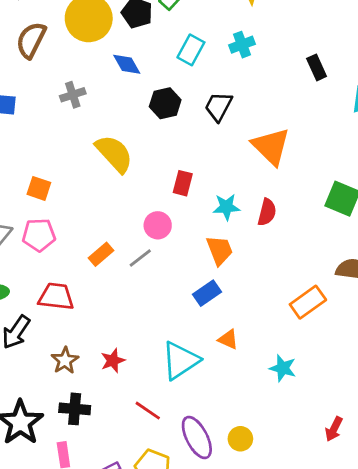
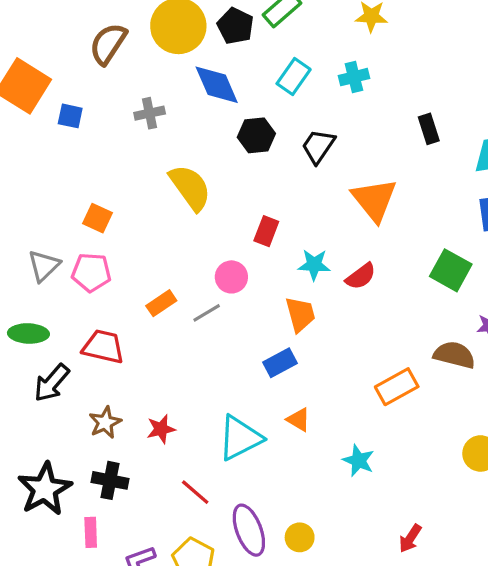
blue diamond: (127, 64) -> (217, 85), size x1.4
black rectangle: (317, 67) -> (429, 129), moved
red semicircle: (267, 212) -> (361, 276), turned 32

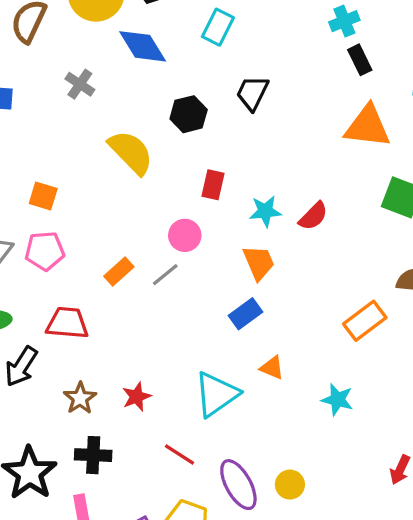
cyan cross: (354, 77) -> (344, 21), moved
gray cross: (150, 113) -> (80, 84), turned -36
black hexagon: (256, 135) -> (189, 114), moved
orange triangle: (374, 200) -> (368, 126), moved, turned -36

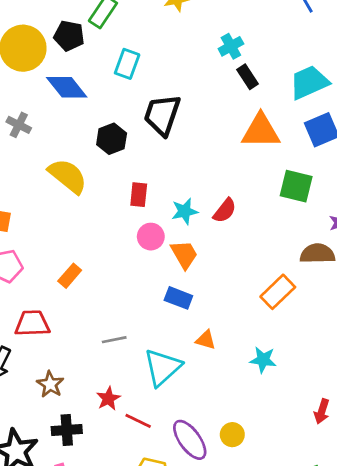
black trapezoid: (252, 93) -> (162, 115), size x1.4
pink circle: (185, 235) -> (151, 237), moved
gray line: (165, 275) -> (114, 340), moved, turned 35
blue rectangle: (245, 314) -> (178, 298), turned 64
red star: (137, 397) -> (108, 399), moved

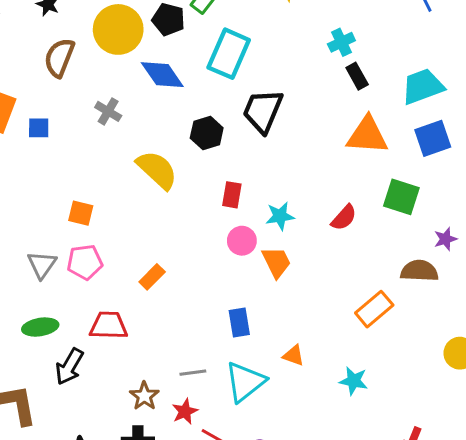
cyan rectangle: (127, 64) -> (229, 54), size x1.5
red semicircle: (225, 211) -> (344, 218), moved
blue rectangle: (178, 298) -> (239, 322), moved, turned 56
gray line: (114, 340) -> (193, 373), moved
brown star: (50, 384) -> (144, 396), moved

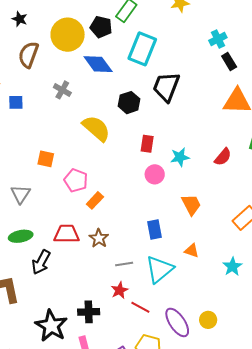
pink pentagon: (85, 262) -> (76, 180), moved, turned 30
orange trapezoid: (277, 262) -> (191, 205), moved
cyan star: (354, 381) -> (232, 267), turned 30
brown star: (144, 396) -> (99, 238), moved

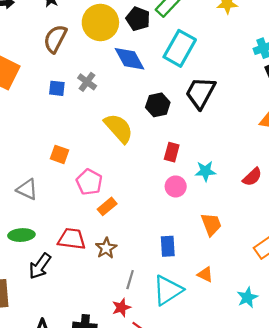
blue square: (16, 102) -> (57, 88), moved
gray triangle: (21, 194) -> (27, 189), turned -45
gray line: (124, 264) -> (130, 280), turned -72

